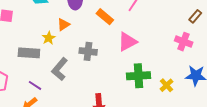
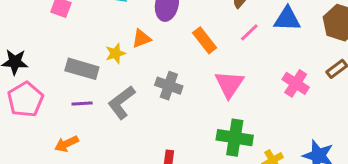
pink triangle: (127, 42) -> (229, 84), turned -40
pink cross: (184, 42) -> (296, 83), moved
purple line: (35, 85) -> (82, 104), moved, turned -48

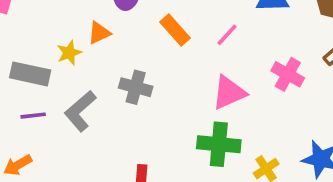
pink line: (249, 32) -> (227, 35), moved
pink triangle: (229, 84) -> (229, 93), moved, turned 36

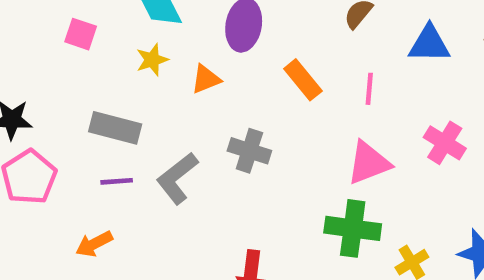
pink line: (227, 35) -> (369, 89), turned -40
yellow star: (69, 53) -> (152, 60), moved

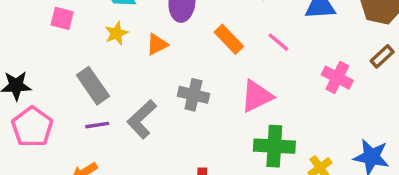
pink line: (369, 89) -> (278, 42), turned -50
gray rectangle: (115, 128) -> (93, 86), turned 45
pink triangle: (369, 163) -> (257, 96), moved

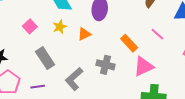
pink square: (62, 18) -> (30, 26), moved, turned 32
orange rectangle: (229, 39) -> (129, 43), moved
purple line: (97, 125) -> (38, 87), moved

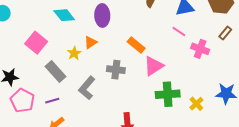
pink square: (30, 26) -> (36, 43), size x1.5
yellow star: (60, 27) -> (74, 53), moved
pink line: (157, 34) -> (179, 31), moved

